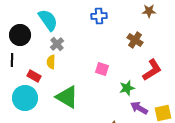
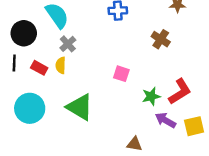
red L-shape: (152, 70) -> (180, 92), moved
red rectangle: (34, 76) -> (39, 68), moved

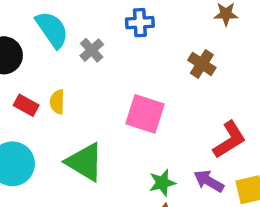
gray cross: (68, 44) -> (92, 50), moved
pink square: (121, 74) -> (145, 114), size x1.6
green star: (151, 96) -> (162, 183), moved

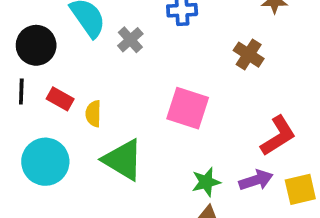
yellow semicircle: (57, 102) -> (93, 114), moved
purple arrow: (209, 181) -> (256, 180), turned 132

